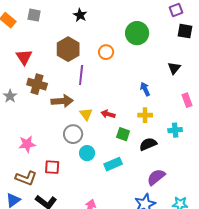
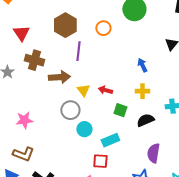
red square: (52, 167) -> (100, 161), moved
purple semicircle: (156, 177) -> (153, 153), turned -42

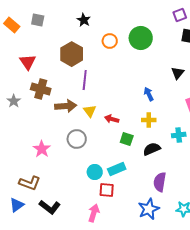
orange circle: (103, 28) -> (110, 41), moved
yellow triangle: (83, 90) -> (90, 111), moved
pink star: (24, 120) -> (42, 149), moved, turned -30
cyan circle: (84, 129) -> (95, 172), moved

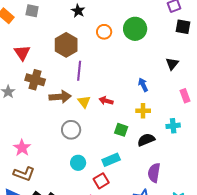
red arrow: (112, 119) -> (106, 101), moved
pink star: (42, 149) -> (22, 148), moved
cyan circle: (95, 172) -> (78, 163), moved
red square: (107, 190) -> (101, 181), turned -35

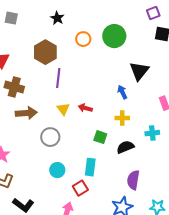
black triangle: (172, 64) -> (139, 71), moved, size x1.5
brown arrow: (60, 97) -> (26, 113), moved
cyan rectangle: (111, 160) -> (90, 167), turned -60

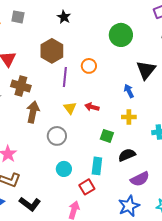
orange circle: (83, 39) -> (89, 66), moved
brown arrow: (26, 113) -> (33, 112), turned -75
black semicircle: (125, 147) -> (127, 155), moved
purple semicircle: (133, 180) -> (140, 179), turned -126

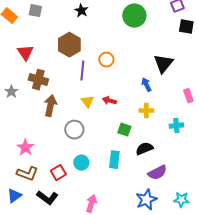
green circle: (121, 35) -> (134, 16), moved
red square: (87, 187) -> (58, 173), moved

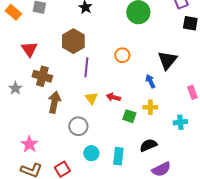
orange circle: (106, 60) -> (122, 55), moved
green square: (124, 130) -> (129, 116), moved
cyan circle: (81, 163) -> (91, 153), moved

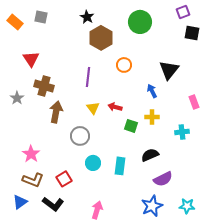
brown hexagon: (73, 41) -> (101, 38), moved

